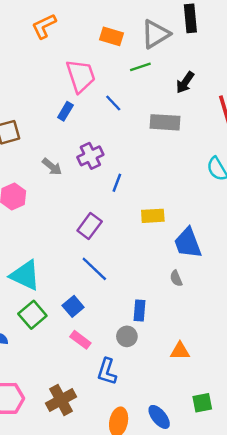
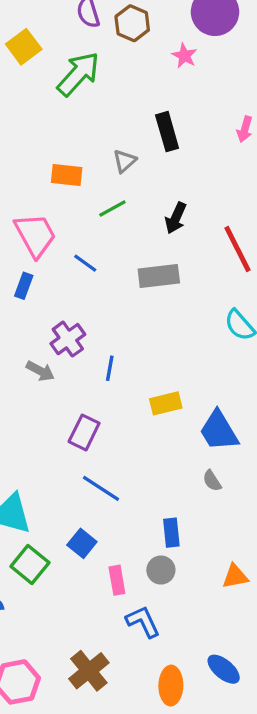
gray triangle: (156, 34) -> (125, 161), size x0.6
gray arrow: (52, 167) -> (40, 371), moved
pink rectangle: (80, 340) -> (117, 580), moved, turned 54
blue L-shape: (107, 371) -> (143, 622), turned 148

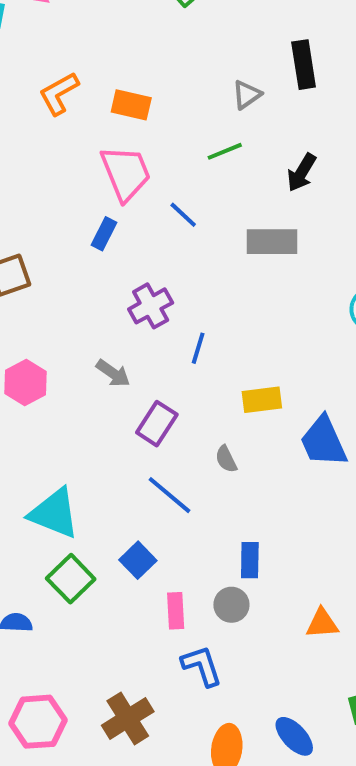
orange rectangle: (67, 175) -> (131, 105), moved
gray arrow: (40, 371) -> (113, 373), moved
gray semicircle: (212, 481) -> (226, 459), moved

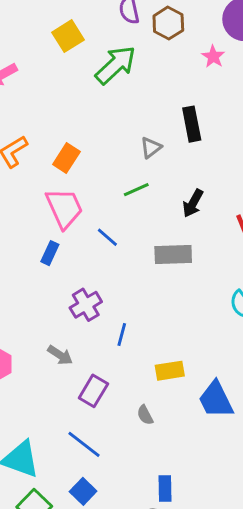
orange rectangle: (131, 105) -> (66, 158), turned -68
blue line: (169, 495) -> (84, 444), moved

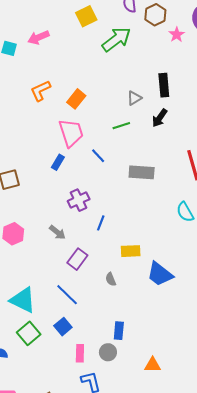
pink star: (213, 57) -> (177, 35), moved
black arrow: (193, 203) -> (160, 118), moved
blue trapezoid: (216, 400) -> (160, 274), turned -32

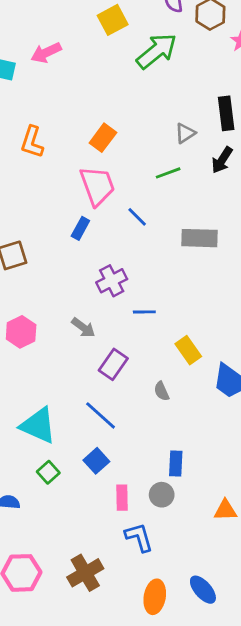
orange L-shape: (41, 91) -> (32, 142), moved, turned -45
blue line: (101, 223) -> (144, 312), turned 70
yellow rectangle: (131, 251) -> (188, 350), turned 60
green square: (29, 333) -> (48, 472), size x0.7

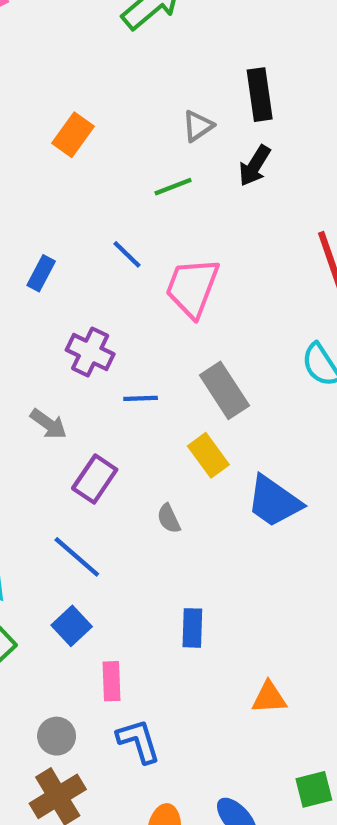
pink trapezoid: (97, 186) -> (192, 288), moved, turned -138
gray rectangle: (199, 238) -> (224, 390), moved, turned 56
purple cross: (112, 281) -> (90, 352), turned -36
gray circle: (162, 495) -> (57, 736), moved

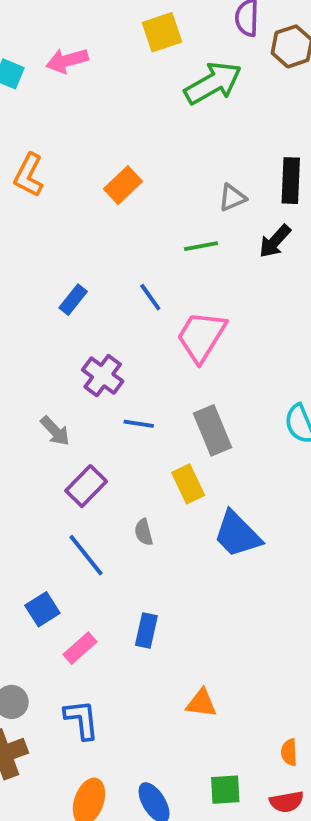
blue line: (77, 557) -> (86, 555), moved
pink rectangle: (112, 681) -> (80, 648), moved, turned 40

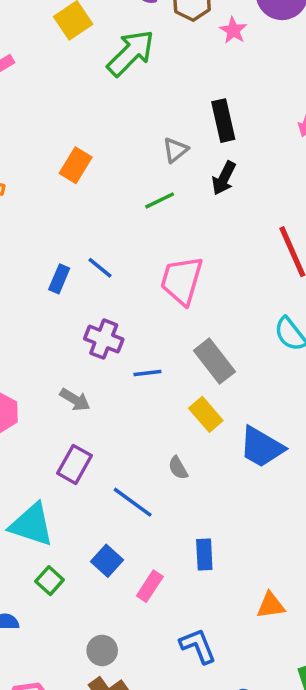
blue line: (150, 297) -> (100, 268), moved
purple rectangle: (86, 486) -> (75, 464), moved
blue L-shape: (82, 719) -> (198, 646), moved

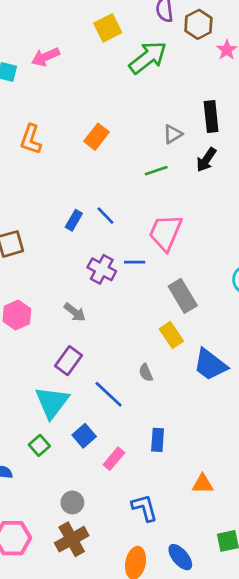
blue line: (147, 373) -> (135, 262), moved
cyan triangle: (32, 525) -> (52, 402), moved, turned 42

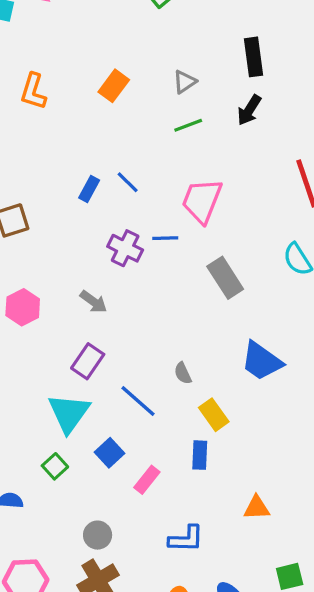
gray triangle: (173, 134) -> (185, 82), moved
yellow rectangle: (171, 335) -> (214, 415), moved
blue L-shape: (144, 508) -> (186, 539), turned 108

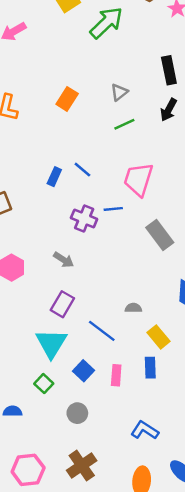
gray semicircle: (183, 373) -> (133, 308), turned 119
pink rectangle: (147, 480) -> (116, 375), moved, turned -30
gray circle: (98, 535) -> (77, 413), moved
blue L-shape: (186, 539) -> (145, 430), turned -144

